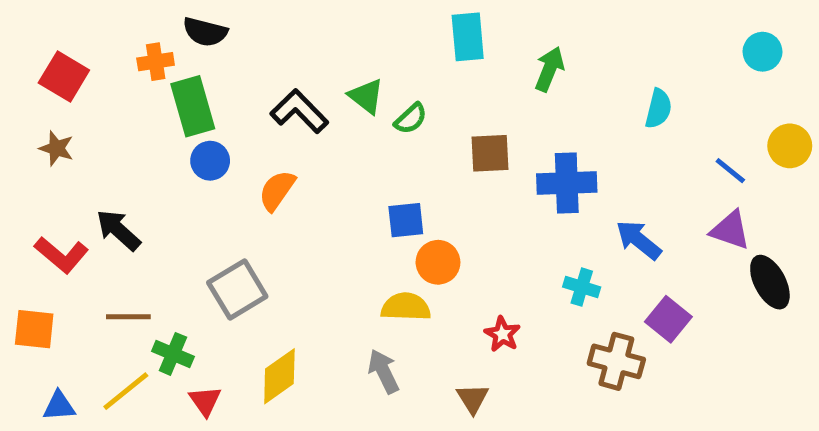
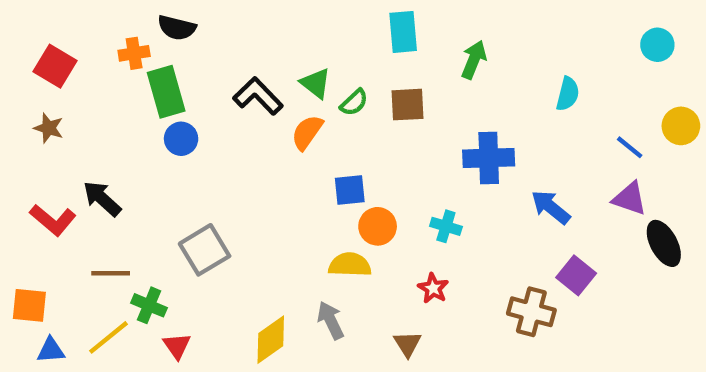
brown square: (490, 153) -> (407, 105), moved
orange semicircle: (277, 190) -> (307, 132), moved
cyan cross: (582, 287) -> (446, 226), moved
orange square: (34, 329) -> (29, 305), moved
yellow diamond: (279, 376) -> (271, 340), moved

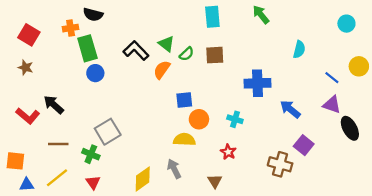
green arrow: (474, 60) -> (261, 15), moved, turned -60
green cross: (149, 305) -> (91, 154), moved

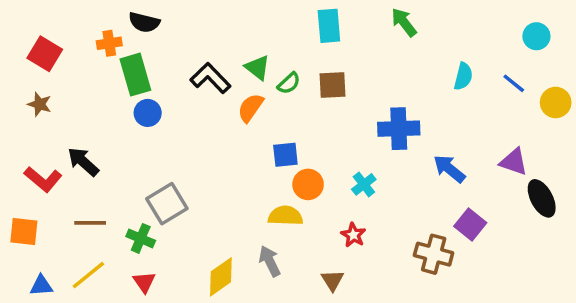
blue line: (332, 78) -> (514, 83), moved
cyan cross: (235, 119) -> (364, 184), turned 35
orange square: (15, 161) -> (24, 231), moved

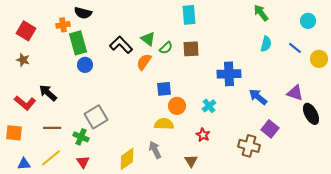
green arrow: (404, 22) -> (261, 13), moved

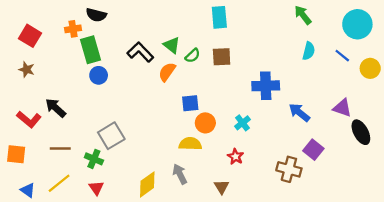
cyan circle: (308, 21) -> (357, 24), size x1.6
blue triangle: (24, 164) -> (28, 190), turned 40

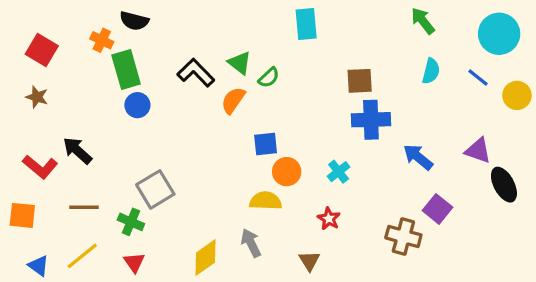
orange cross: (73, 29) -> (102, 40), turned 35
brown square: (222, 57) -> (360, 81), moved

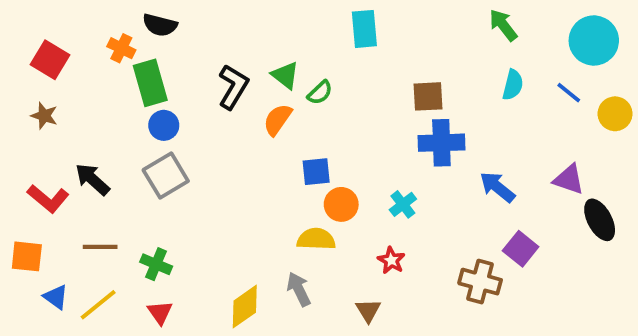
black L-shape: (196, 73) -> (233, 87), turned 75
gray square: (155, 189) -> (166, 175), moved
blue triangle: (39, 266) -> (56, 297), moved

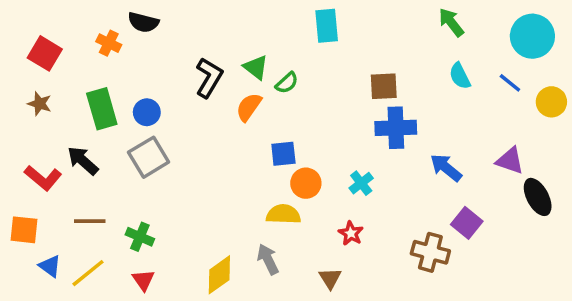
green rectangle: (150, 83) -> (102, 109), moved
cyan semicircle: (513, 85) -> (460, 76), turned 140

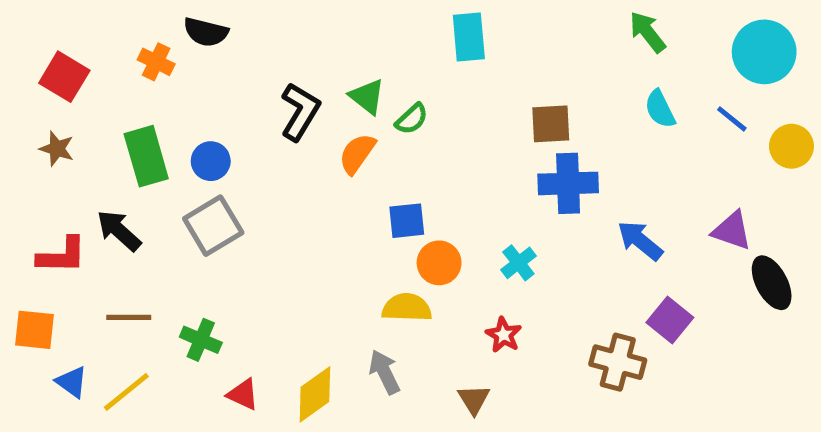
red L-shape: (43, 178) -> (62, 255), turned -39
red triangle: (143, 280) -> (243, 394), moved, turned -30

